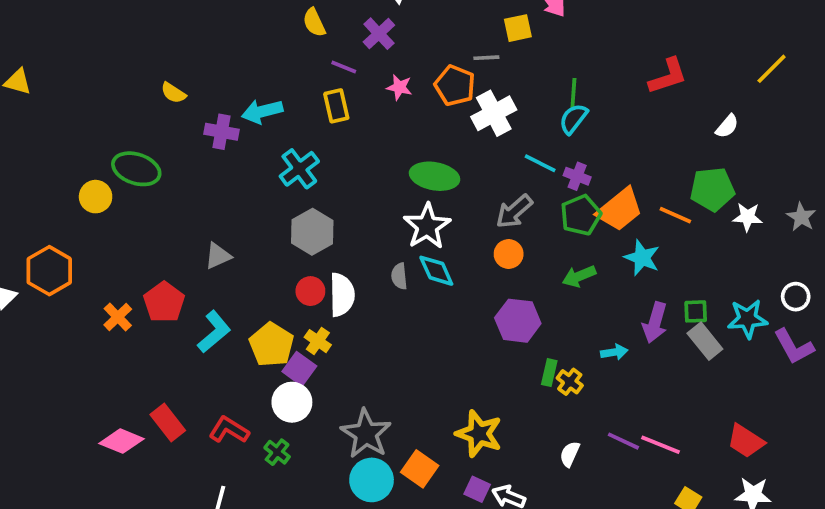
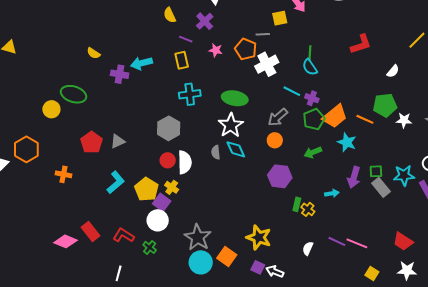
cyan semicircle: (573, 119) -> (310, 67), turned -72
cyan cross: (299, 169) -> (190, 94), moved, turned 30
red pentagon: (164, 302) -> (92, 142), moved
orange cross: (118, 317) -> (63, 174), turned -35

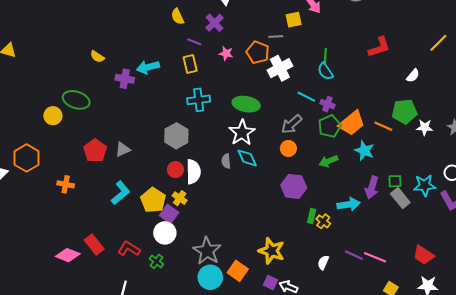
cyan arrow: (332, 193) -> (349, 204), size x1.5

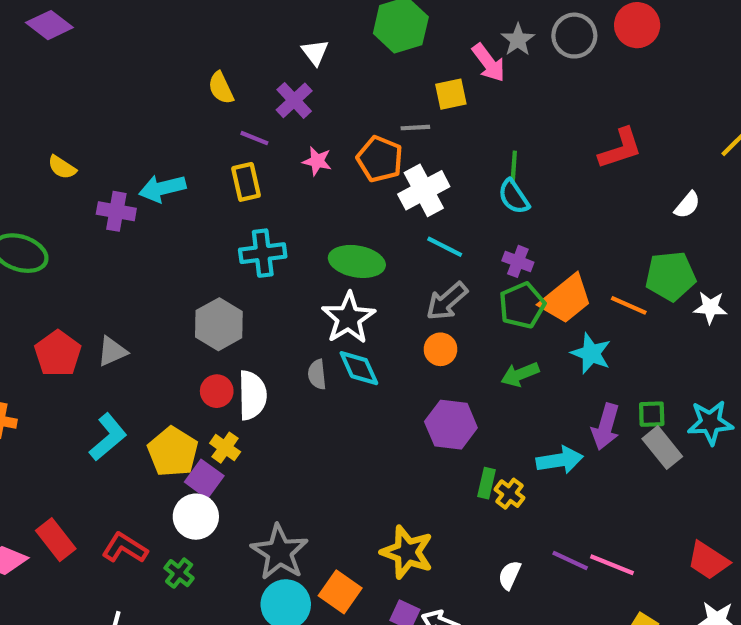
cyan line: (306, 97) -> (445, 247), moved

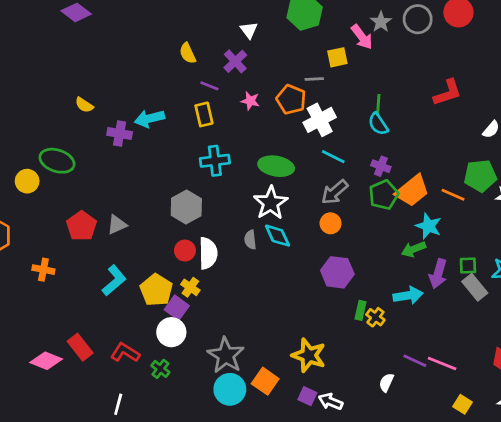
green arrow: (520, 374) -> (414, 249), moved
white semicircle: (510, 575) -> (386, 383), moved

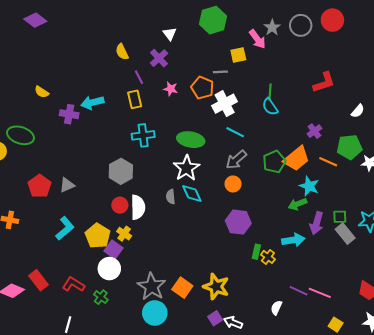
purple line: (209, 86) -> (139, 77), turned 40
purple cross: (381, 166) -> (314, 131), moved, turned 32
orange square: (265, 381) -> (182, 288), moved
purple square: (307, 396) -> (215, 318), turned 32

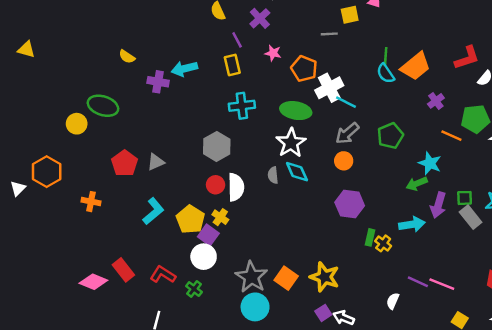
red L-shape: (324, 82) -> (467, 58), moved
orange pentagon: (202, 88) -> (304, 69), moved
white cross: (225, 104) -> (329, 88), moved
orange trapezoid: (296, 159) -> (415, 66), moved

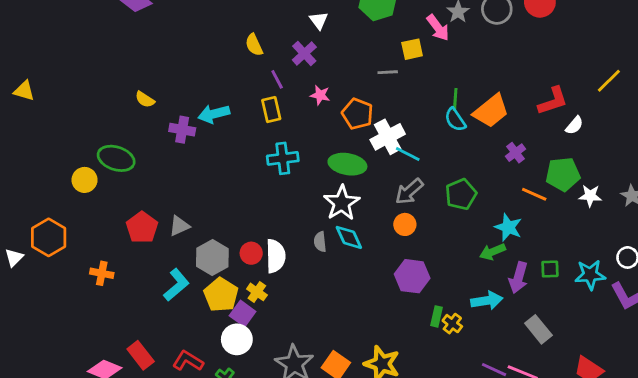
gray hexagon: (217, 146) -> (212, 257), moved
gray rectangle: (471, 217) -> (538, 329), moved

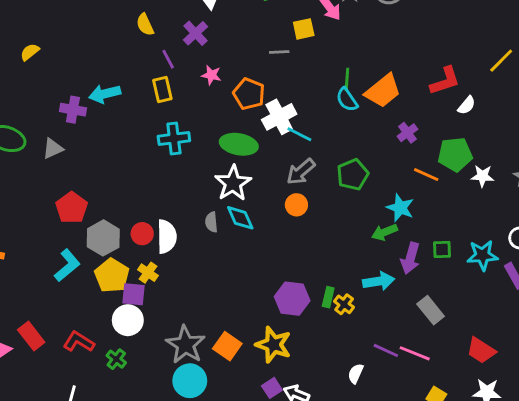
yellow semicircle: (145, 99) -> (30, 52), moved, turned 108
gray triangle: (179, 226) -> (53, 149), moved
red pentagon: (142, 227) -> (72, 208), moved
purple hexagon: (412, 276) -> (292, 299), moved
purple square: (243, 314) -> (134, 294), turned -30

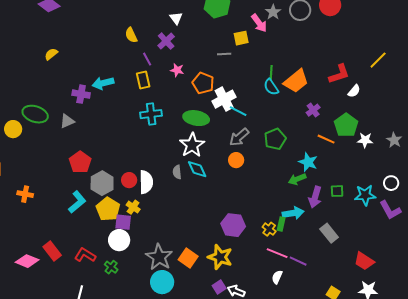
green pentagon: (455, 154) -> (346, 125), turned -30
green rectangle: (328, 297) -> (281, 224), moved
pink line: (415, 353) -> (277, 253), moved

